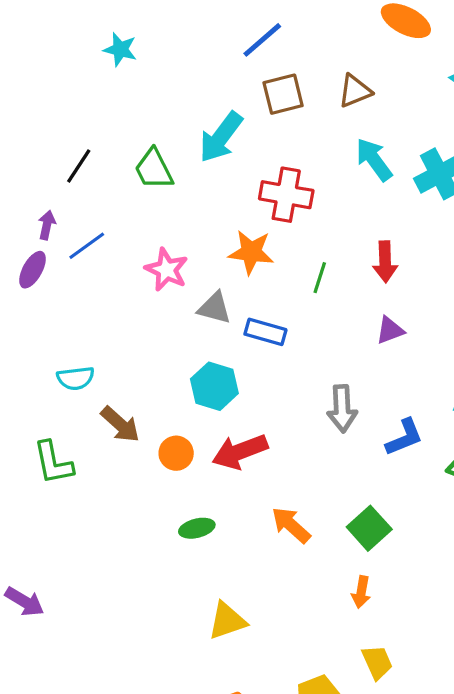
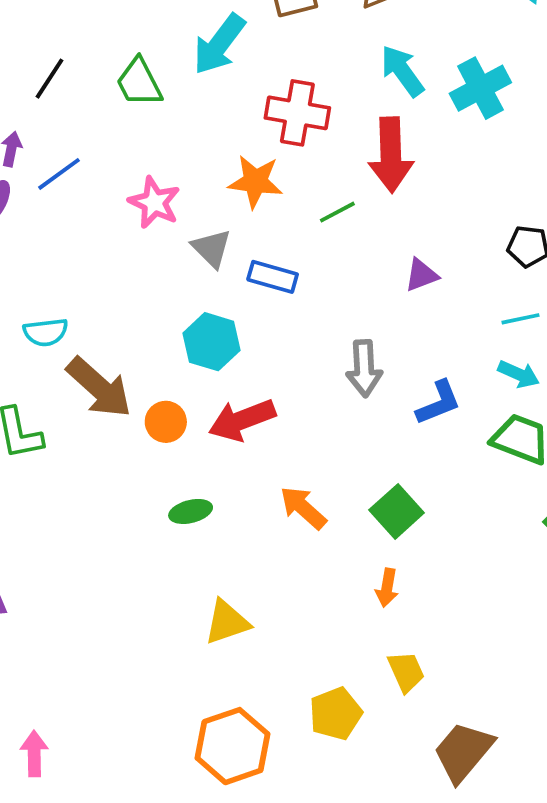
red arrow: (385, 262) -> (391, 155), moved, size x1.5
green line: (320, 278) -> (337, 212), turned 44
gray triangle: (214, 308) -> (212, 248), turned 30
brown arrow: (120, 424) -> (99, 388), size x1.4

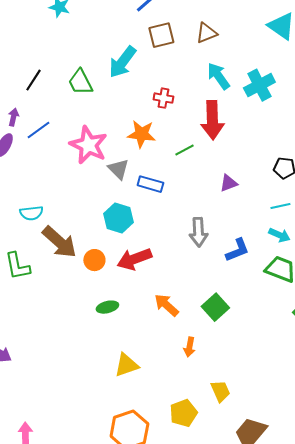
red cross: (297, 113) -> (163, 98), size x0.6
pink star: (154, 203) -> (88, 145), size x1.4
orange arrow: (387, 588) -> (189, 347), moved

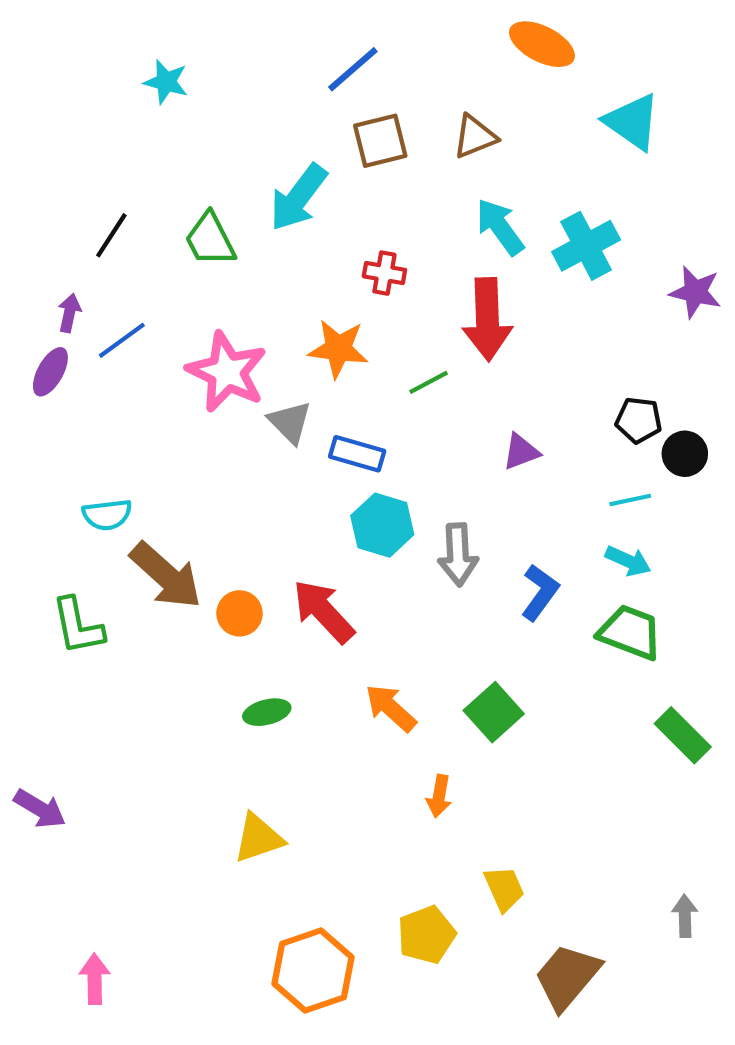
cyan hexagon: (118, 218) -> (382, 525), moved
blue L-shape: (237, 250) -> (540, 592), turned -32
red arrow: (134, 259) -> (324, 611), turned 68
yellow triangle: (126, 365) -> (258, 838), moved

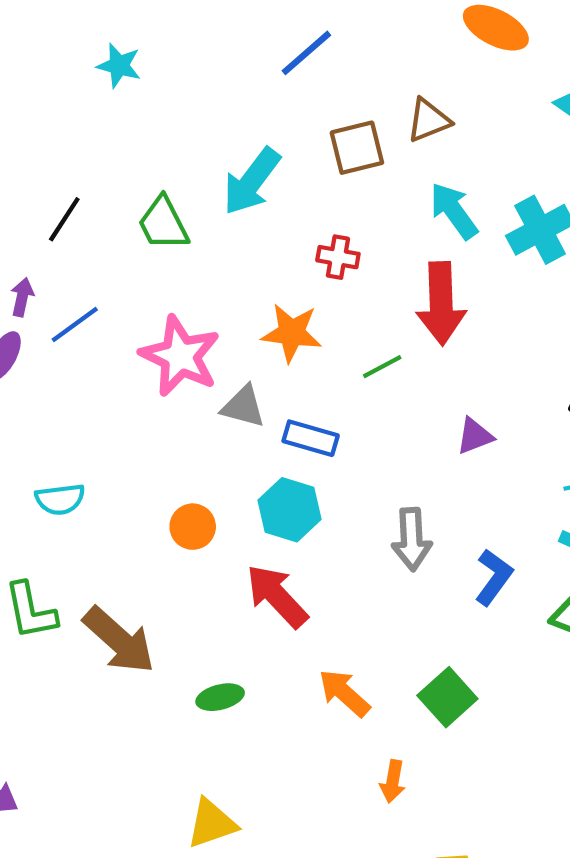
brown square: (380, 141) -> (357, 148), moved
gray triangle: (290, 422) -> (243, 407), turned -30
cyan hexagon: (382, 525) -> (290, 510), moved
brown arrow: (166, 576) -> (119, 640), moved
orange circle: (239, 613) -> (193, 527), moved

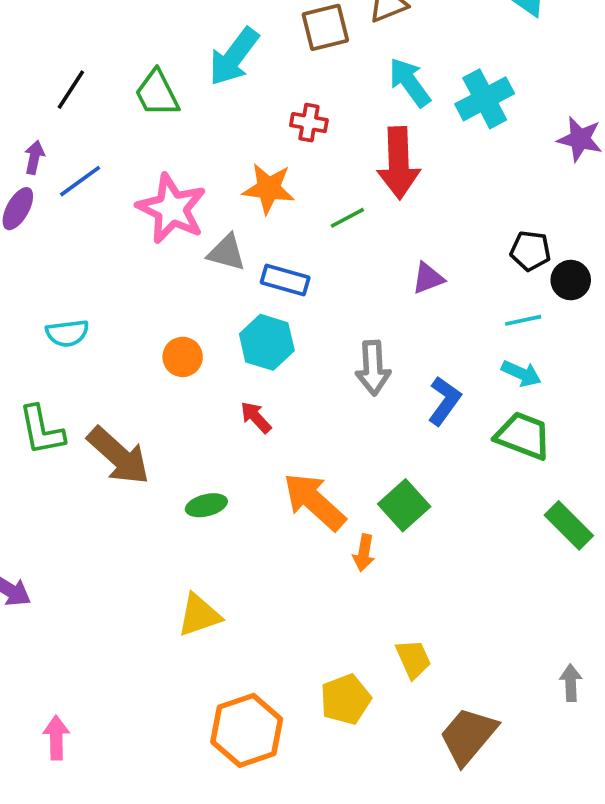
red arrow: (277, 596) -> (256, 417), size x0.6
orange arrow: (344, 693) -> (314, 502), size x1.4
orange arrow: (393, 781) -> (364, 553), moved

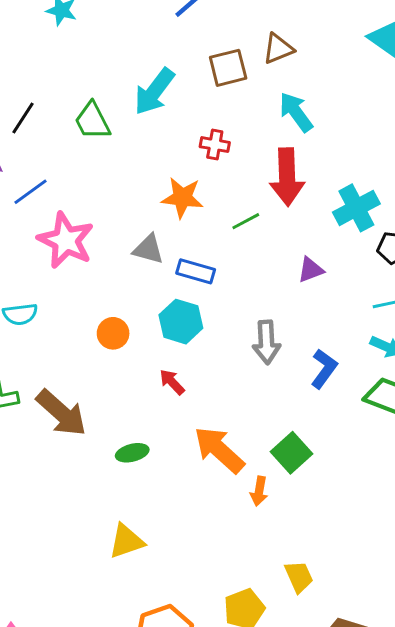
cyan cross: (485, 99) -> (356, 208), moved
pink star: (172, 209) -> (66, 240), moved

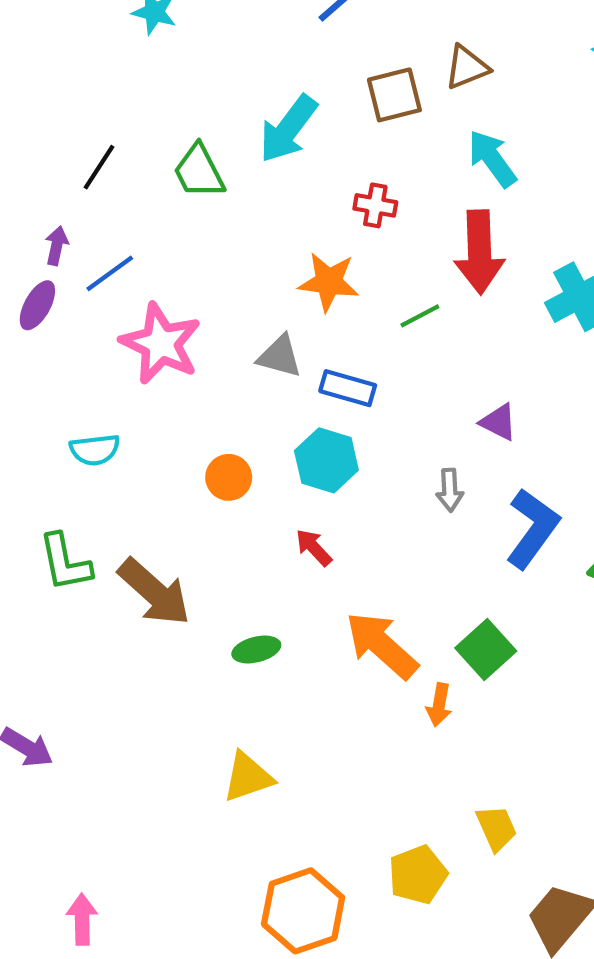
purple triangle: (311, 270) -> (499, 422), moved, turned 48
gray arrow: (266, 342) -> (450, 490), size x0.7
blue L-shape: (324, 369) -> (533, 528), size x1.4

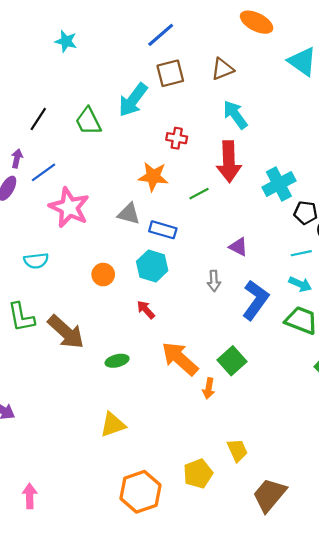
brown square: (394, 95) -> (170, 73), moved

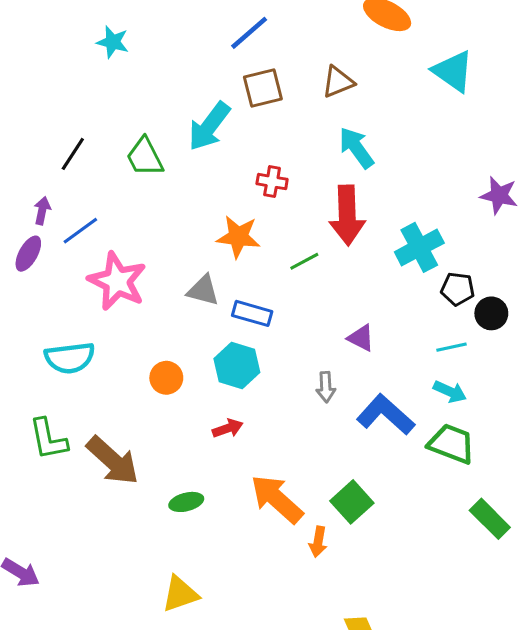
cyan semicircle: (36, 261) -> (70, 358), size x1.4
blue L-shape: (255, 300) -> (386, 415), turned -84
red arrow: (146, 310) -> (228, 428), turned 114

